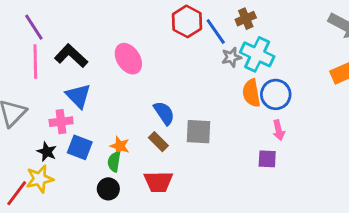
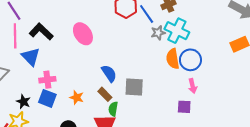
blue triangle: (78, 96) -> (31, 57), moved
pink cross: (61, 122) -> (47, 80), moved
green semicircle: (114, 162) -> (113, 109), moved

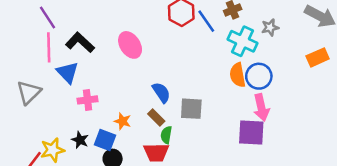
gray star: (158, 33) -> (270, 27), moved
pink arrow: (193, 86) -> (261, 107), size x1.5
blue square: (47, 98) -> (105, 140), moved
black star: (23, 102) -> (80, 140), moved
purple square: (184, 107) -> (251, 132), size x1.6

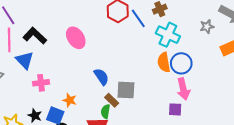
gray star: (270, 27) -> (207, 27), moved
brown rectangle: (156, 117) -> (112, 100), moved
purple square: (251, 132) -> (175, 109), size x0.6

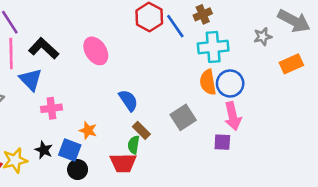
cyan cross: (168, 35) -> (213, 47), turned -30
gray square: (126, 90) -> (183, 117), moved, turned -36

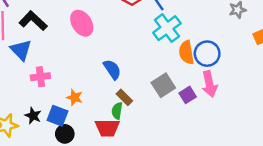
cyan cross: (213, 47) -> (167, 28), moved, turned -32
purple square: (222, 142) -> (188, 95), moved, turned -35

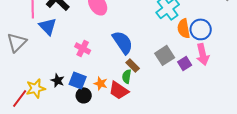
blue semicircle: (112, 69) -> (123, 42), size x1.4
pink cross: (40, 77) -> (83, 48), moved, turned 35
orange star: (75, 97) -> (101, 83), moved
red trapezoid: (107, 128) -> (119, 90), turned 35

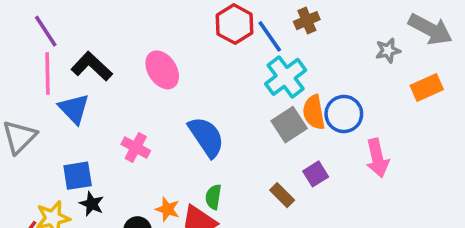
pink arrow: (203, 54) -> (377, 158), moved
gray square: (165, 55) -> (289, 125), moved
brown rectangle: (133, 65) -> (282, 195), moved
blue square: (78, 80) -> (78, 176), moved, turned -30

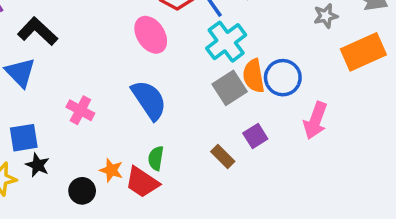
pink ellipse: (162, 70) -> (151, 35), moved
orange rectangle: (427, 88) -> (363, 52), size x1.4
pink arrow: (377, 158) -> (315, 121), turned 33

